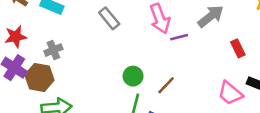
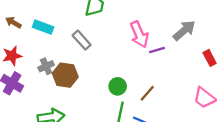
gray rectangle: (109, 18) -> (82, 40), moved
brown hexagon: (39, 77) -> (65, 75), moved

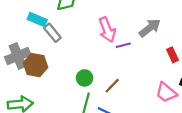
cyan rectangle: (43, 27) -> (37, 19), moved
gray cross: (46, 66) -> (18, 56), size x1.6

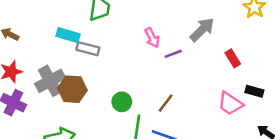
pink arrow: (107, 30) -> (152, 38), size x0.7
gray rectangle: (52, 33) -> (88, 49), turned -30
green circle: (85, 78) -> (122, 102), moved

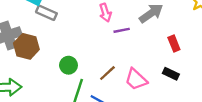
black rectangle: (254, 91) -> (171, 74), moved
pink trapezoid: (230, 104) -> (136, 79), moved

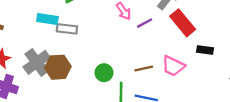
red rectangle: (174, 44) -> (183, 23), moved, size x1.6
brown line: (107, 73) -> (144, 68), turned 48

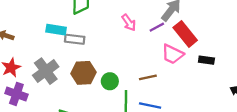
purple line: (145, 23) -> (157, 27), moved
pink trapezoid: (173, 66) -> (172, 54), moved
brown hexagon: (58, 67) -> (83, 73), moved

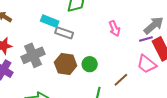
purple line: (157, 27) -> (146, 39), moved
brown line: (148, 77) -> (121, 80), turned -42
green circle: (110, 81) -> (90, 64), moved

